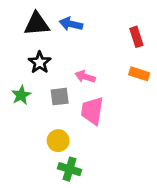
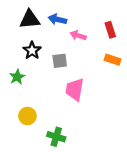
pink arrow: (85, 77) -> (78, 35), moved
gray square: (60, 97) -> (60, 61), moved
yellow circle: (58, 141) -> (27, 116), moved

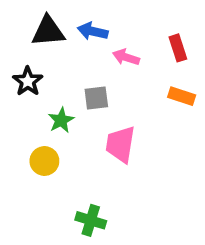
black star: (32, 50) -> (28, 81), moved
green star: (17, 77) -> (61, 120), moved
yellow circle: (27, 116) -> (44, 161), moved

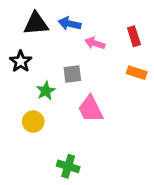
pink trapezoid: (120, 144) -> (91, 109), turned -36

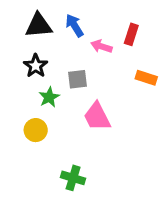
blue arrow: (70, 24) -> (75, 25), turned 45
red rectangle: (134, 36) -> (131, 34), moved, turned 36
black star: (21, 61) -> (36, 66), moved

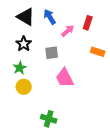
black triangle: (39, 25) -> (26, 17), turned 36
pink arrow: (101, 46) -> (68, 31), turned 120
green star: (49, 97) -> (20, 68), moved

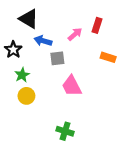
blue arrow: (50, 17) -> (43, 41), moved, turned -42
black star: (24, 44) -> (13, 50), moved
green cross: (49, 119) -> (65, 131), moved

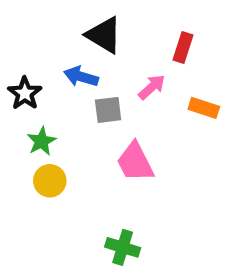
black triangle: (29, 19) -> (104, 35), moved
pink arrow: (75, 34) -> (152, 87), moved

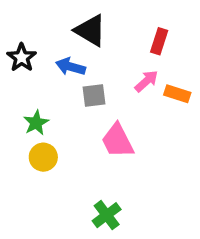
pink arrow: (152, 87) -> (146, 81), moved
black star: (25, 93) -> (22, 58), moved
green cross: (123, 247) -> (107, 215), turned 36

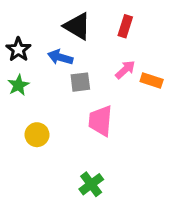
red rectangle: (159, 41) -> (125, 26), moved
green star: (36, 123) -> (18, 85), moved
pink trapezoid: (118, 141) -> (100, 121), turned 32

